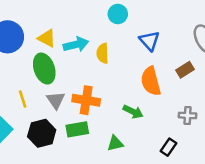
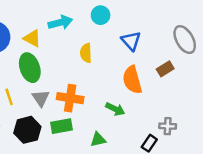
cyan arrow: (76, 44) -> (60, 22), moved
gray cross: (188, 115) -> (168, 126), moved

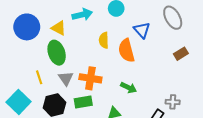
gray ellipse: (185, 40) -> (173, 18), moved
brown rectangle: (165, 69) -> (181, 54), moved
orange semicircle: (132, 80) -> (126, 51), moved

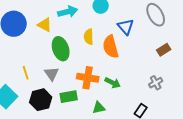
green ellipse: (57, 53) -> (61, 49), moved
orange cross: (90, 78) -> (88, 78), moved
gray cross: (173, 102) -> (156, 83), moved, turned -32

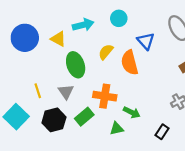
yellow semicircle: (89, 37) -> (106, 52), turned 42
green arrow: (113, 83) -> (132, 112), moved
green rectangle: (69, 97) -> (84, 117), turned -30

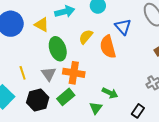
orange cross: (105, 96) -> (74, 73), moved
green triangle: (117, 129) -> (96, 108), turned -40

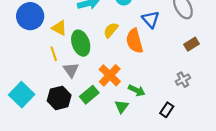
yellow triangle: (42, 25) -> (59, 28), moved
yellow line: (23, 73) -> (54, 54), moved
orange cross: (74, 73) -> (110, 75), moved, turned 35

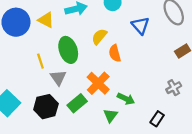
yellow triangle: (59, 28) -> (46, 20), moved
orange semicircle: (135, 41) -> (115, 53), moved, size x0.7

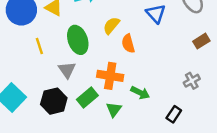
yellow line: (40, 61) -> (39, 46), moved
orange cross: (98, 83) -> (110, 76), turned -35
green triangle: (110, 115) -> (114, 109), moved

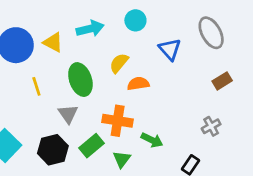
orange semicircle: (128, 43) -> (138, 84), turned 96

